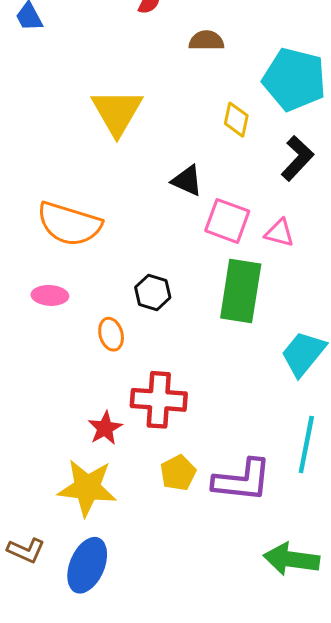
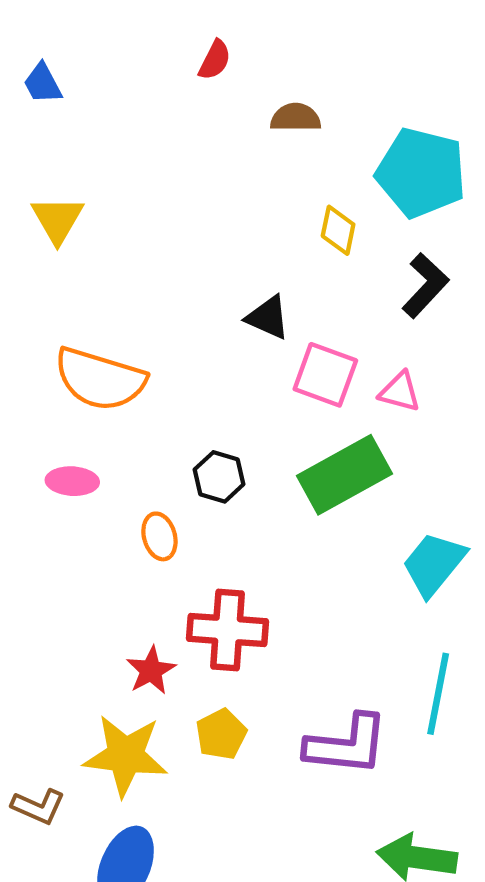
yellow triangle: (117, 112) -> (57, 220), moved, size x0.7
green rectangle: (241, 291) -> (344, 475), turned 52
yellow pentagon: (178, 473) -> (221, 734), moved
brown L-shape: (26, 550) -> (38, 806), moved

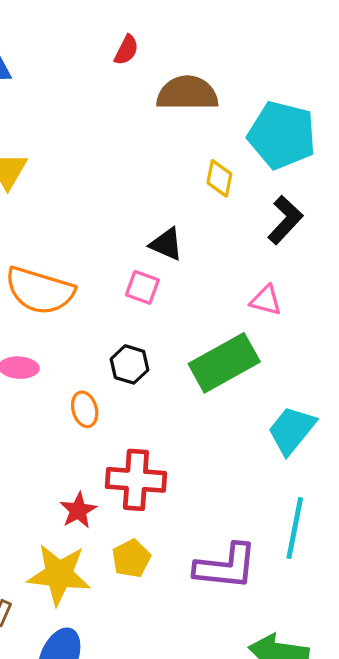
brown semicircle: (296, 117) -> (187, 93), size x1.6
pink square: (325, 375) -> (142, 287), moved, size x0.7

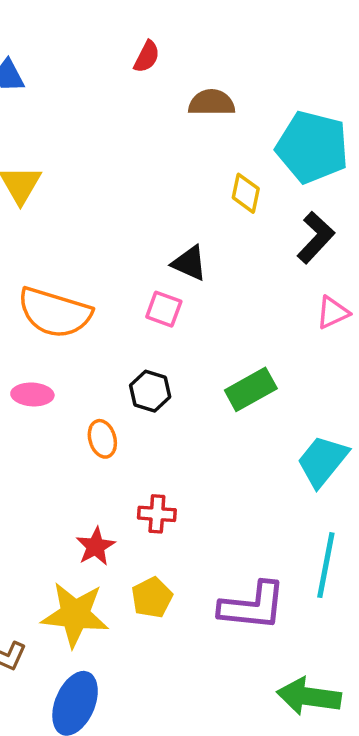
brown semicircle: (187, 93) -> (212, 103), size x0.7
pink triangle: (266, 300) -> (333, 313), moved, turned -40
green rectangle: (224, 363) -> (251, 389), size x0.7
red cross: (136, 480) -> (157, 514), size x0.6

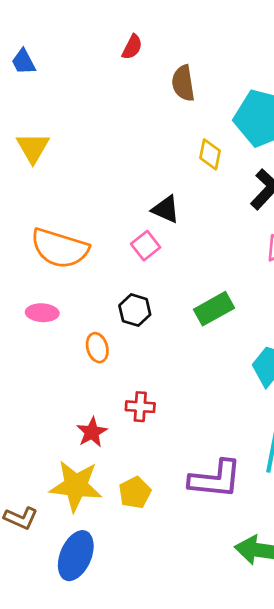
brown semicircle: (212, 103) -> (183, 83), turned -99
pink square: (164, 309) -> (146, 246), turned 32
yellow pentagon: (152, 598) -> (135, 493), moved

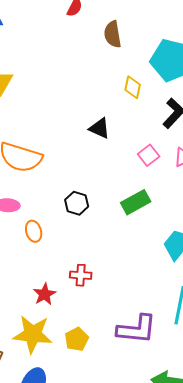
pink square: (146, 246) -> (149, 155), moved
orange ellipse: (97, 348) -> (34, 231), moved

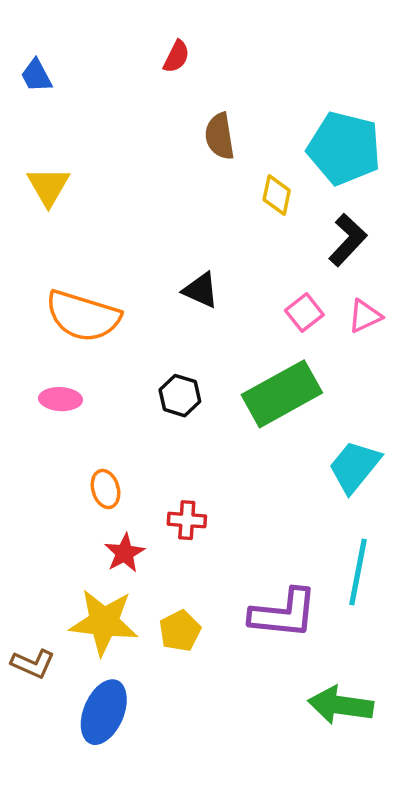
brown semicircle: (113, 34) -> (220, 136), moved
black triangle: (100, 128) -> (201, 290), moved
green rectangle: (136, 202) -> (282, 394), size x1.5
orange ellipse: (34, 231) -> (105, 489), moved

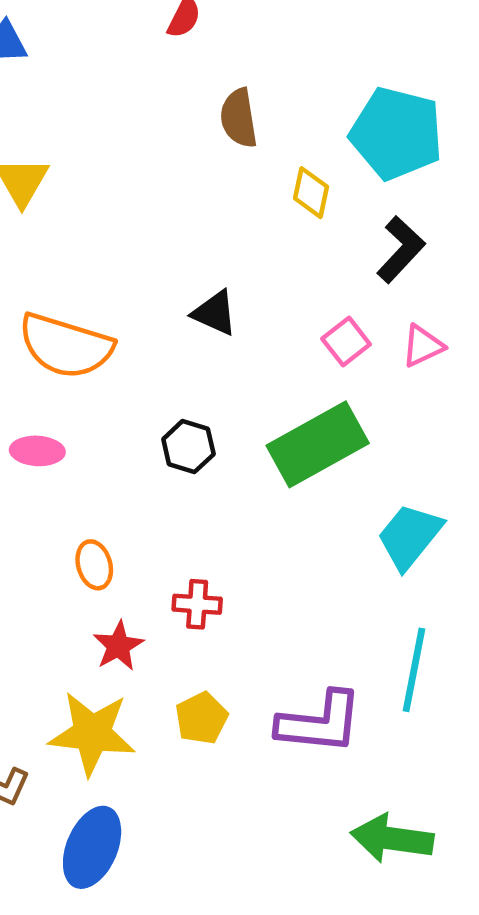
yellow pentagon: (180, 631) -> (202, 718), moved

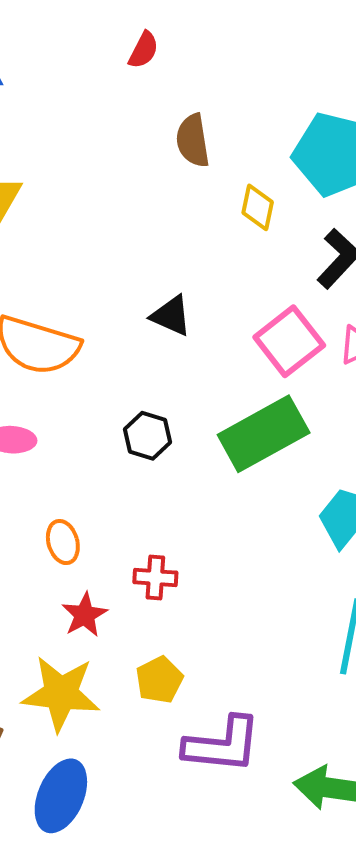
pink square: (346, 341) -> (289, 341), size x1.6
purple L-shape: (320, 722) -> (222, 745), moved

